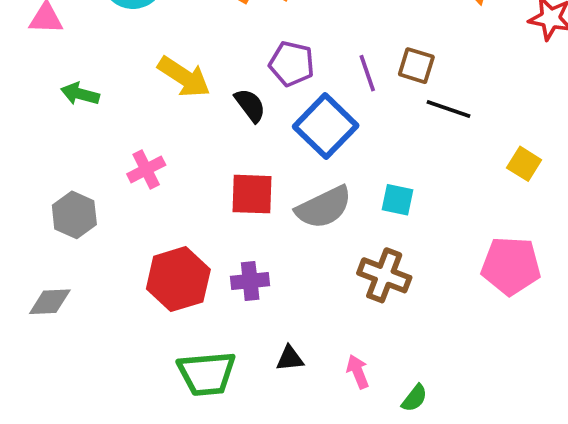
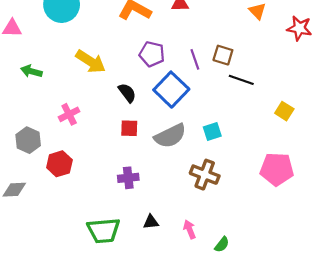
black semicircle: (250, 105) -> (127, 93), moved
red square: (252, 194) -> (129, 128), size x0.7
cyan square: (397, 200) -> (212, 132), turned -30
red hexagon: (178, 279) -> (59, 164), moved, size x0.7

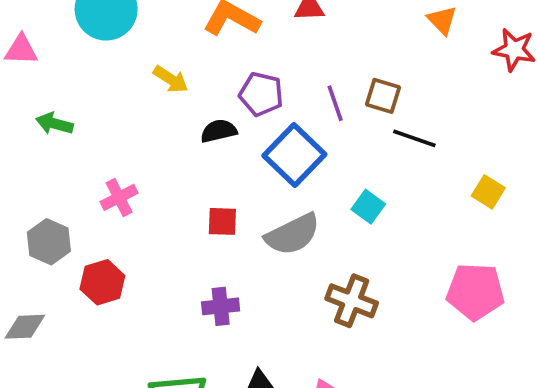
yellow arrow: (91, 62) -> (171, 79), moved, size x0.7
black semicircle: (127, 93) -> (219, 131), moved, turned -66
cyan square: (212, 132) -> (368, 207), moved, turned -36

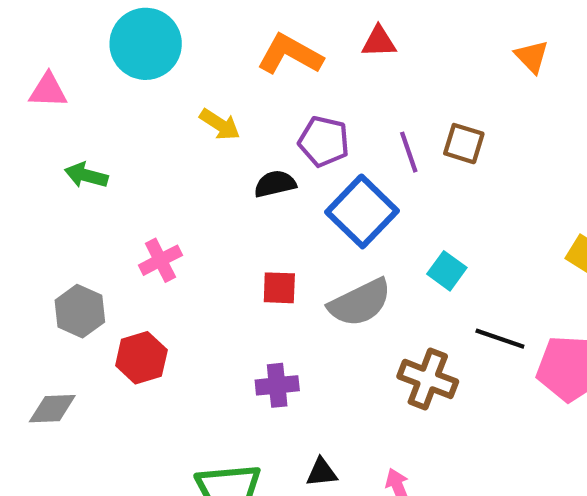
black line: (414, 138) -> (500, 339), moved

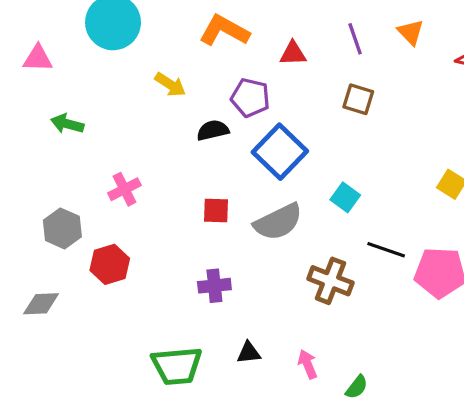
red triangle: (379, 42) -> (293, 53), moved
purple line: (409, 152) -> (355, 39), moved

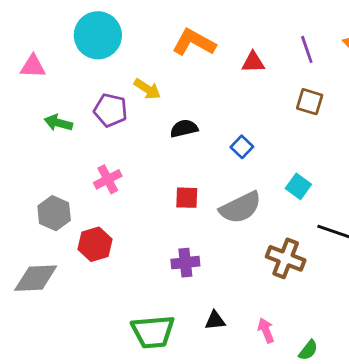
purple pentagon: (250, 98) -> (111, 110), moved
blue square: (280, 152) -> (242, 147), size x0.5
gray diamond: (41, 304) -> (36, 278), size x1.4

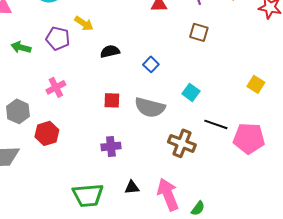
gray semicircle: (240, 208) -> (150, 107), turned 40
pink arrow: (266, 330) -> (168, 194), size x1.8

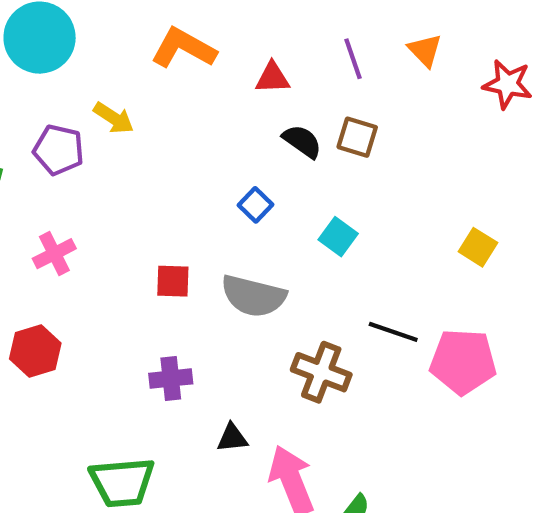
black semicircle: (110, 51) -> (302, 141), moved, turned 48
cyan square: (191, 92) -> (338, 237), moved
black triangle: (132, 187) -> (232, 438), moved

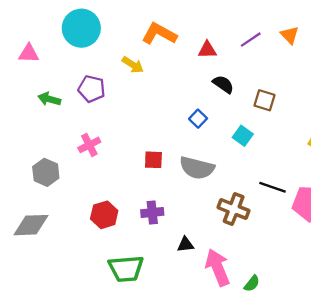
purple line: (353, 59) -> (251, 40), turned 75
yellow arrow: (114, 118) -> (133, 65), moved
brown square: (357, 137) -> (264, 100), moved
red hexagon: (35, 351) -> (104, 215), moved

